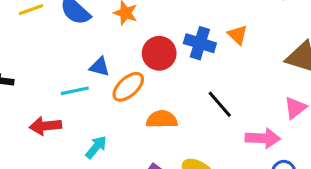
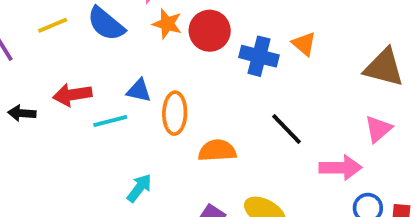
red circle: (159, 53) -> (210, 31), moved
orange ellipse: (128, 87) -> (175, 113), turned -44
red arrow: (45, 126) -> (72, 95), moved

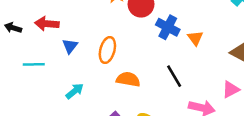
orange triangle: (304, 44) -> (195, 38), moved
blue triangle: (139, 91) -> (70, 46), moved, turned 42
cyan line: (110, 121) -> (34, 64), moved

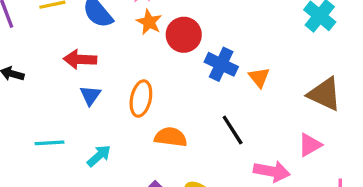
red arrow: (47, 24) -> (80, 59), moved
cyan line: (34, 64) -> (49, 143), moved

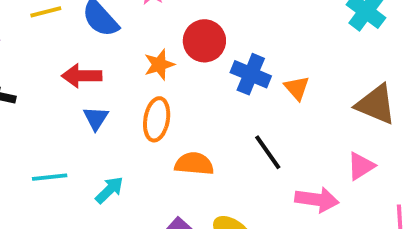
orange star: (149, 22) -> (159, 65), moved, turned 30

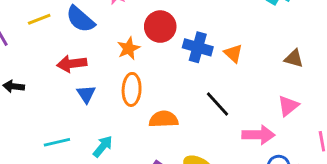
brown triangle: (376, 104) -> (294, 58), size x0.6

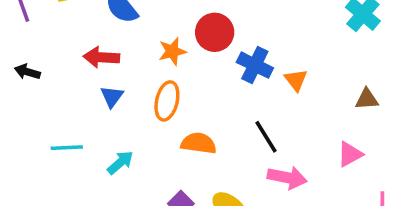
brown triangle: (294, 58) -> (367, 99), turned -30
pink arrow: (258, 135) -> (287, 178), moved

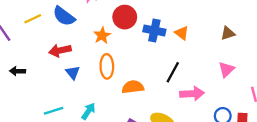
black line: (266, 137) -> (173, 72), turned 75

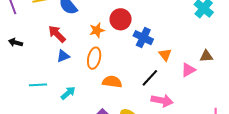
orange triangle: (182, 33) -> (165, 55), moved
red arrow: (60, 50) -> (57, 34), turned 42
pink triangle: (226, 69) -> (188, 70), moved
blue triangle: (73, 73) -> (63, 56), turned 32

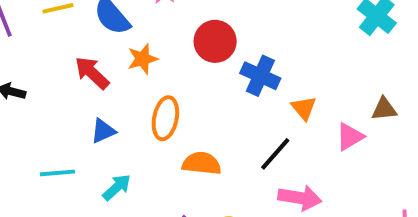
orange star: (97, 30) -> (143, 59), moved
blue triangle: (63, 56) -> (103, 131), moved

